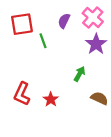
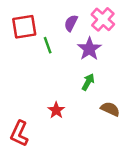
purple star: (96, 44) -> (89, 49), moved
red L-shape: (22, 94) -> (19, 134), moved

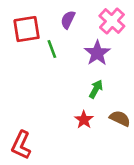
purple semicircle: (71, 23) -> (68, 20), moved
red star: (56, 110) -> (84, 120), moved

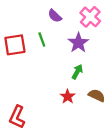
purple semicircle: (68, 20) -> (55, 16), turned -72
red square: (27, 29) -> (15, 45), moved

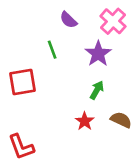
red square: (15, 45) -> (23, 82), moved
red L-shape: (17, 117) -> (21, 147), turned -45

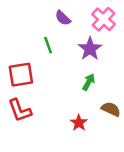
red star: (85, 121) -> (79, 123), moved
red L-shape: (21, 147) -> (20, 110), moved

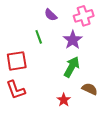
pink cross: (103, 19) -> (84, 16), turned 30
green arrow: (89, 82) -> (72, 67), size x1.5

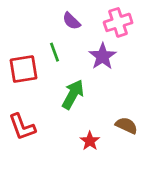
red square: (17, 61) -> (23, 69), moved
green arrow: (72, 67) -> (73, 94), moved

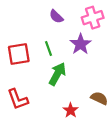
green line: (55, 52) -> (49, 49), moved

